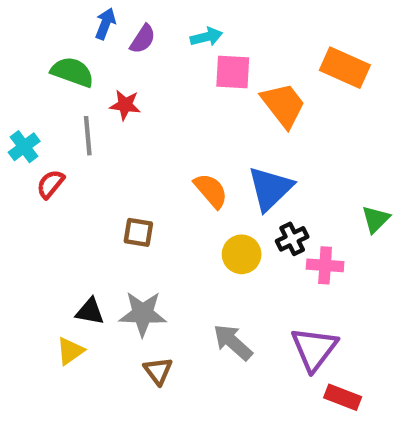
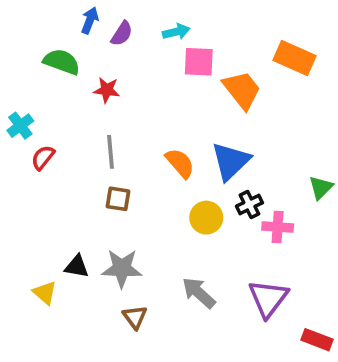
gray line: (88, 136) -> (110, 152), moved
yellow triangle: (70, 351) -> (45, 293), moved, turned -44
red rectangle: (343, 397) -> (317, 340), moved

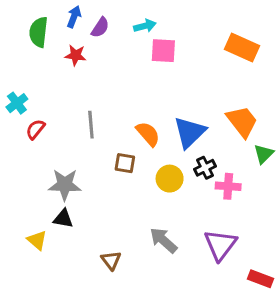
green semicircle: (62, 62) -> (39, 32), moved, turned -104
red star: (107, 90) -> (76, 55), moved
orange trapezoid: (242, 90) -> (242, 122), moved
brown square: (118, 199) -> (125, 163), moved
gray star: (122, 268) -> (65, 185), moved

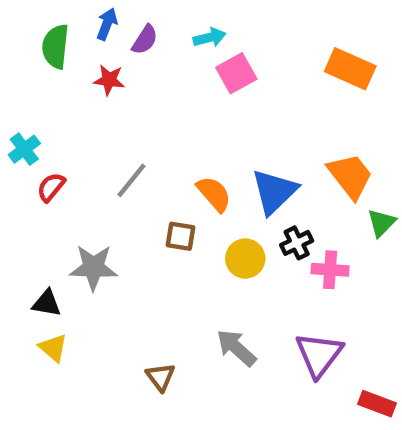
pink square: (163, 51) -> (236, 73), turned -32
gray line: (91, 125) -> (131, 180), turned 44
black triangle: (63, 219) -> (47, 303), moved

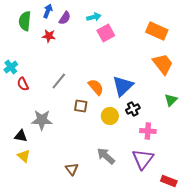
orange trapezoid: (350, 176) -> (163, 64), moved
red semicircle: (51, 187) -> (23, 84), turned -64
pink cross: (330, 270) -> (148, 131), moved

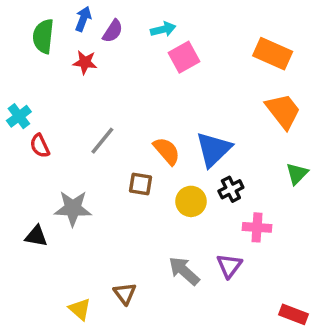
yellow triangle: (24, 156) -> (80, 309), moved
purple triangle: (143, 159) -> (229, 266), moved, size x0.7

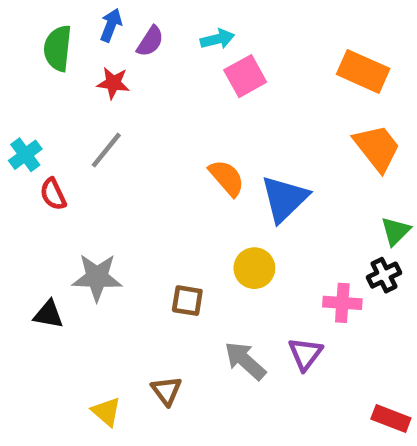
gray line: (102, 141) -> (106, 150), moved
orange semicircle: (167, 151) -> (227, 178), moved
brown square: (141, 184) -> (187, 301), moved
black cross: (231, 189) -> (384, 275), moved

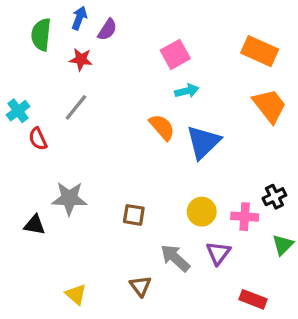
cyan arrow: (217, 39) -> (187, 91), moved
green triangle: (396, 231) -> (283, 245), moved
yellow circle: (254, 268) -> (202, 212), moved
brown triangle: (166, 391) -> (140, 286), moved
red rectangle: (391, 419) -> (253, 299), moved

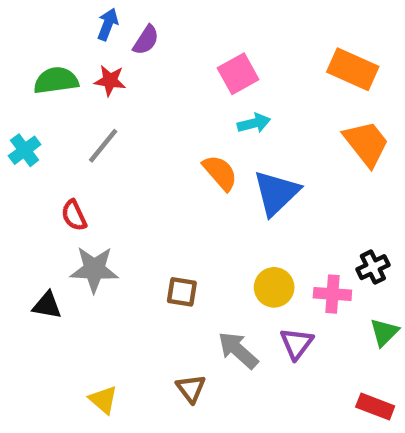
green semicircle: (41, 35) -> (56, 81), moved, turned 76
red semicircle: (38, 139) -> (74, 215), moved
red rectangle: (253, 299) -> (375, 406), moved

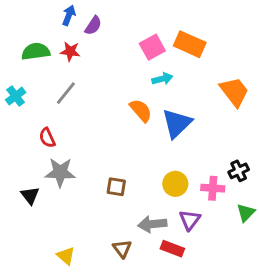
orange rectangle: (353, 69) -> (190, 44), moved
black triangle: (47, 305) -> (30, 195), turned 42
gray arrow: (238, 350) -> (152, 224), turned -48
red rectangle: (375, 406) -> (172, 249), moved

